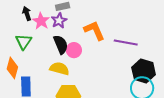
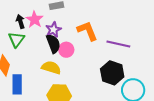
black arrow: (27, 13) -> (20, 21), moved
purple star: (59, 21) -> (53, 30), moved
black hexagon: (144, 71) -> (112, 73), moved

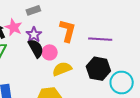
orange L-shape: (87, 31) -> (68, 31), turned 45
yellow semicircle: (51, 68) -> (62, 69), moved, turned -30

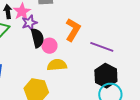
purple star: (34, 35) -> (29, 23), moved
black hexagon: (98, 69) -> (106, 76), moved

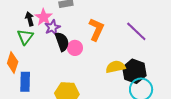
purple line: (102, 47) -> (136, 31), moved, turned 30
yellow semicircle: (57, 65) -> (116, 67), moved

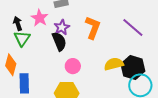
black arrow: (30, 19) -> (18, 24), moved
purple star: (52, 27) -> (62, 27), moved
pink circle: (75, 48) -> (73, 66), moved

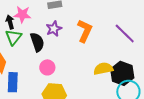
pink star: (40, 18) -> (22, 14), moved, turned -30
black semicircle: (59, 41) -> (37, 42), moved
pink circle: (73, 66) -> (47, 67), moved

